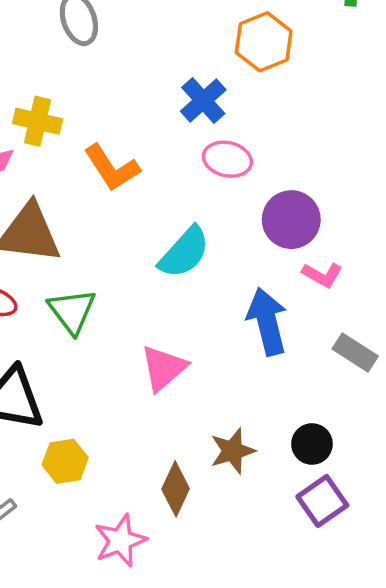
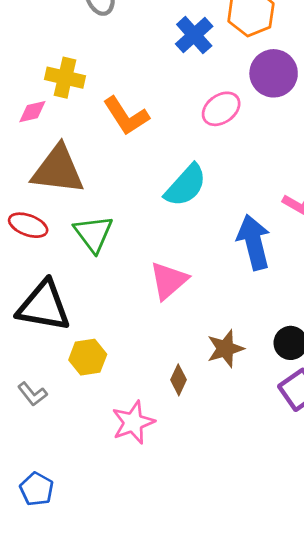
blue cross: (203, 100) -> (194, 35), moved
pink ellipse: (227, 159) -> (221, 109), turned -48
purple circle: (291, 220) -> (274, 73), moved
brown diamond: (176, 489) -> (179, 380), size x0.7

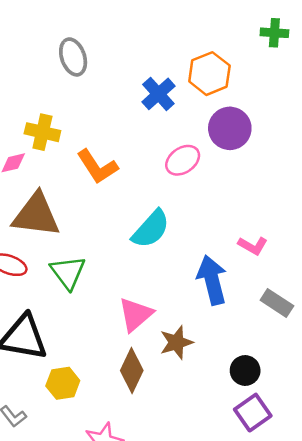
brown star: (225, 349) -> (176, 342), moved
brown diamond: (179, 380) -> (132, 370), moved, size x1.6

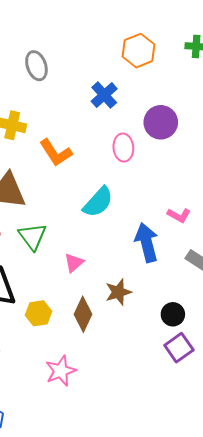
orange hexagon: (209, 74) -> (139, 51), moved
pink ellipse: (183, 160) -> (123, 148), turned -60
pink triangle: (136, 314) -> (74, 263), moved, size x0.7
yellow hexagon: (63, 383) -> (38, 313), moved

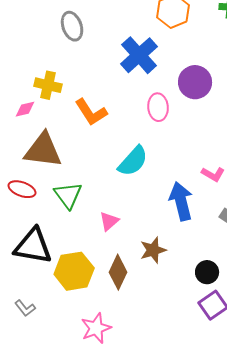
blue cross: (104, 95) -> (139, 55), size x1.4
yellow hexagon: (38, 313) -> (74, 271), size x1.5

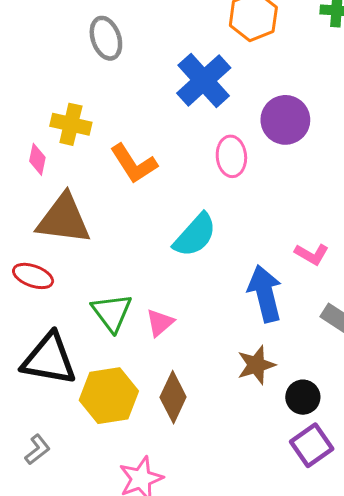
pink diamond: (25, 109) -> (37, 159), turned -65
green triangle: (68, 195) -> (112, 312), moved
brown star: (153, 250) -> (256, 365), moved
gray L-shape: (25, 308) -> (37, 450), turned -90

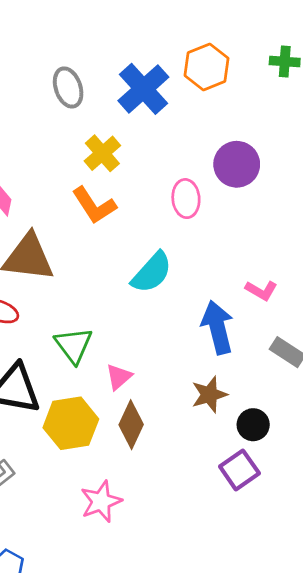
blue cross: (204, 81) -> (143, 89), moved
yellow cross: (71, 124) -> (102, 153), moved, turned 36
pink triangle: (160, 323) -> (119, 377), moved
purple square: (312, 445) -> (239, 470), moved

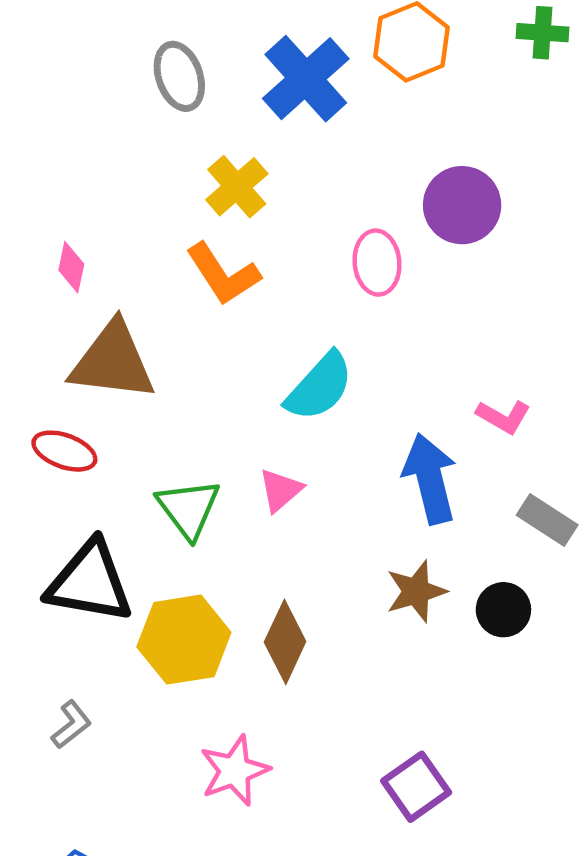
pink triangle: (119, 377) -> (280, 490), moved
black circle: (253, 425) -> (503, 610), moved
purple square: (239, 470) -> (416, 787), moved

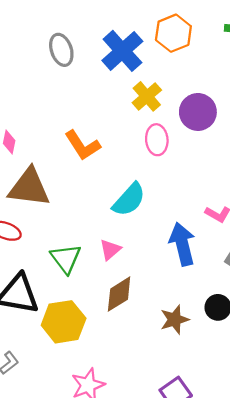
yellow cross: (237, 187) -> (147, 96), moved
brown star: (416, 591) -> (175, 320), moved
brown diamond: (285, 642) -> (119, 294), moved, turned 33

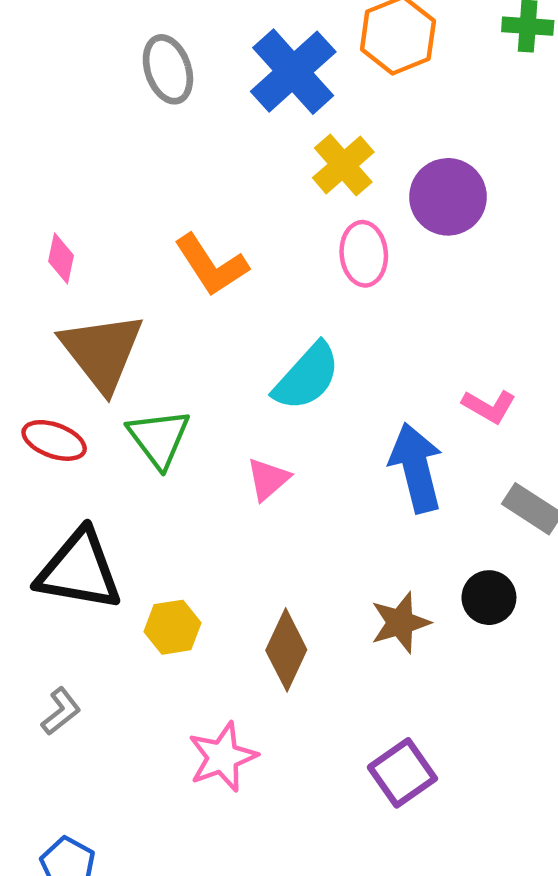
brown triangle: (29, 187) -> (102, 352), turned 45
green triangle: (66, 259) -> (159, 438), moved
brown diamond: (119, 294) -> (286, 650), moved, turned -33
yellow hexagon: (64, 322) -> (172, 627), size x0.6

